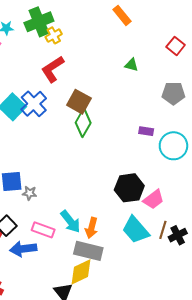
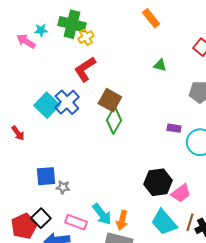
green cross: (39, 22) -> (72, 24), turned 36

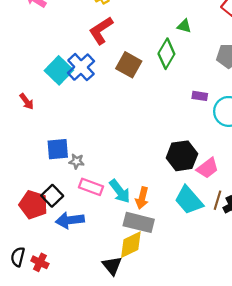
green diamond: (114, 120) -> (166, 54), moved
pink rectangle: (76, 222) -> (91, 187), moved
red pentagon: (24, 226) -> (33, 205), turned -30

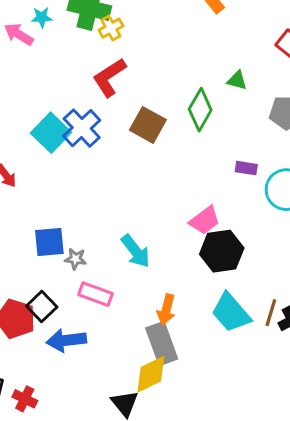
green triangle: (184, 26) -> (237, 80), moved
pink trapezoid: (208, 168) -> (205, 220), moved
cyan arrow: (120, 191) -> (136, 251), moved
gray rectangle: (139, 222) -> (162, 343), turned 56

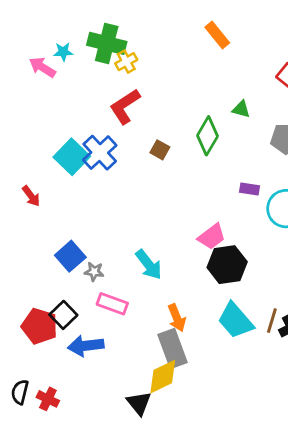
brown square: (148, 125) -> (160, 150), size x0.6
blue square: (49, 242) -> (70, 256), turned -36
orange arrow: (166, 310) -> (177, 318), turned -36

